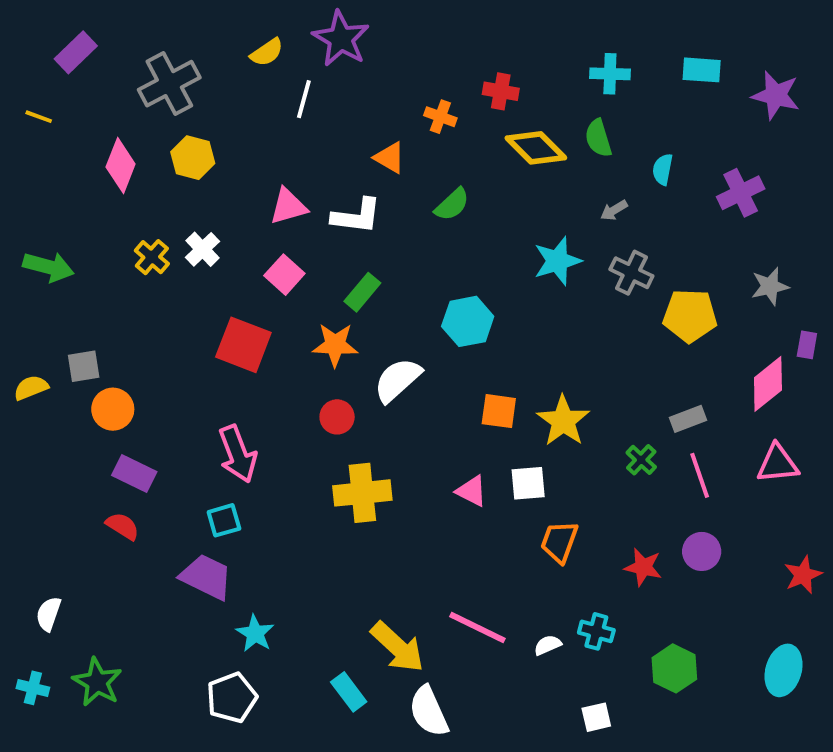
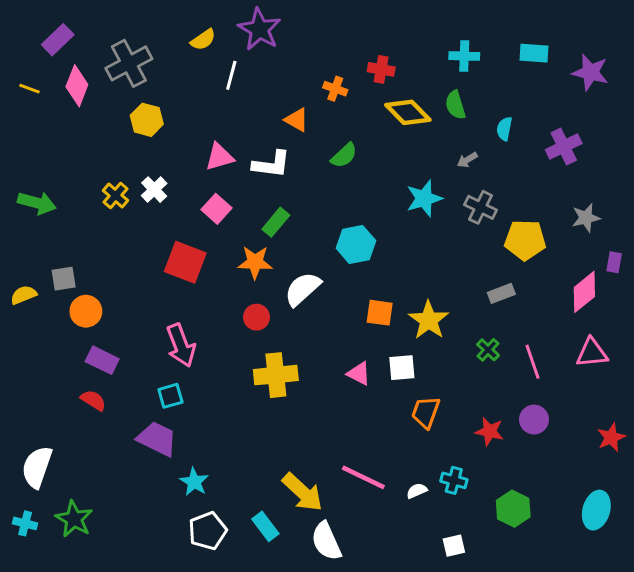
pink diamond: (121, 165) -> (77, 86), moved
gray rectangle: (688, 419) -> (501, 293), moved
white semicircle: (48, 614) -> (37, 467), size x1.6
white pentagon: (232, 698) -> (208, 531), moved

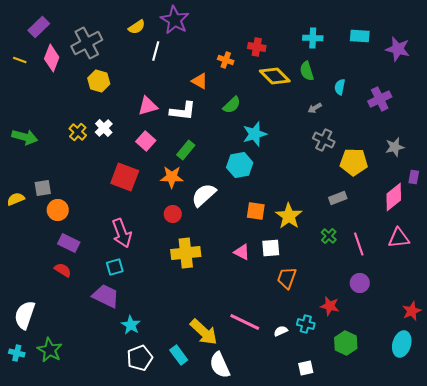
cyan star: (424, 198) -> (255, 134), moved
red star: (489, 431) -> (330, 306), moved
red star: (611, 437) -> (412, 311), moved

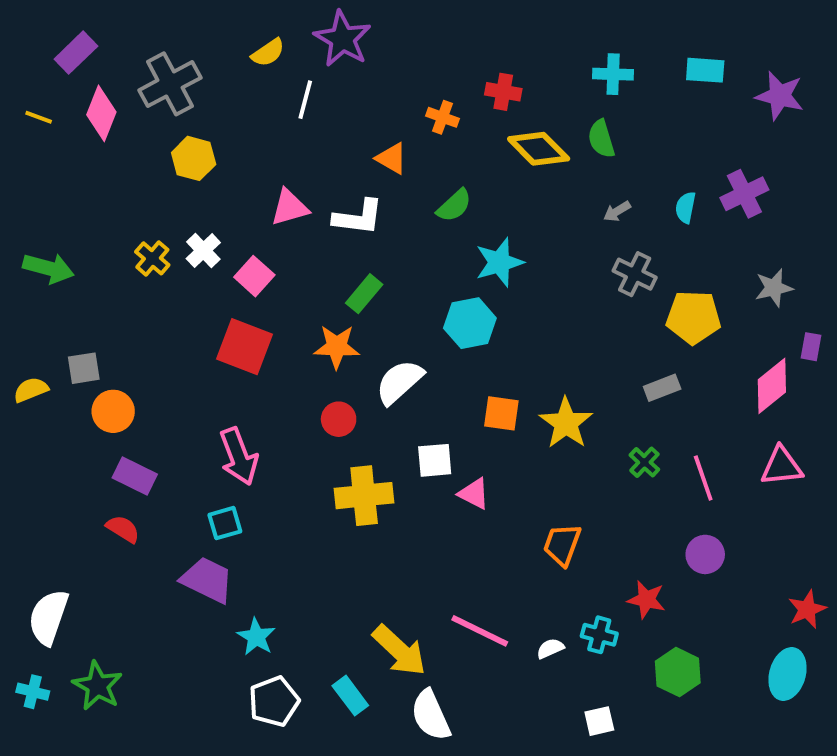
cyan semicircle: (340, 87) -> (686, 207), moved
pink square: (146, 141) -> (254, 276), moved
white square: (271, 248) -> (435, 460), moved

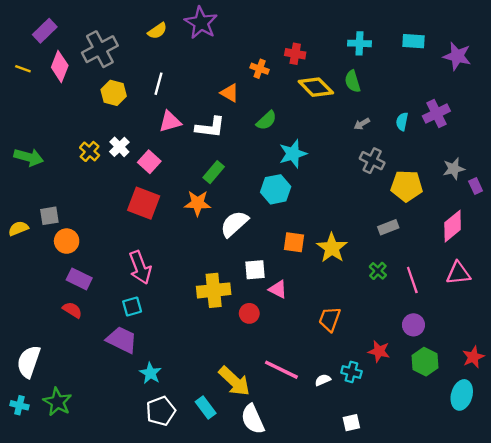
white line: (305, 100) -> (158, 84), moved
purple rectangle: (811, 347) -> (476, 186), moved, turned -35
red circle: (339, 419) -> (249, 313), moved
green hexagon: (678, 672) -> (425, 362), moved

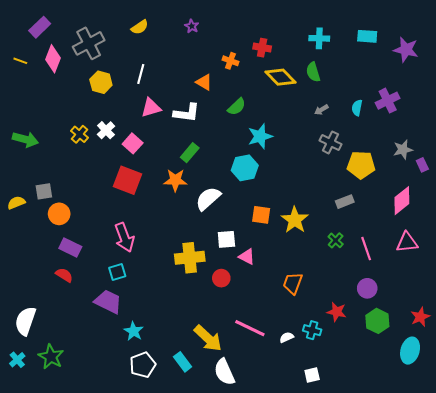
purple star: (201, 23) -> (192, 26), moved, size x0.5
cyan cross: (19, 405) -> (17, 360), turned 35

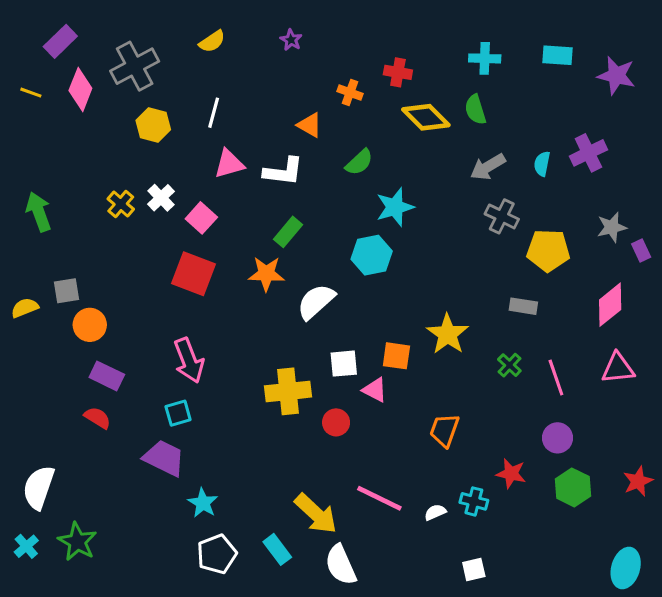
gray arrow: (321, 110) -> (488, 167), size x1.6
green arrow: (25, 139) -> (39, 212), turned -125
gray rectangle: (345, 202) -> (523, 306), turned 30
orange square: (261, 215) -> (396, 356), moved
cyan ellipse: (410, 351) -> (626, 568), moved

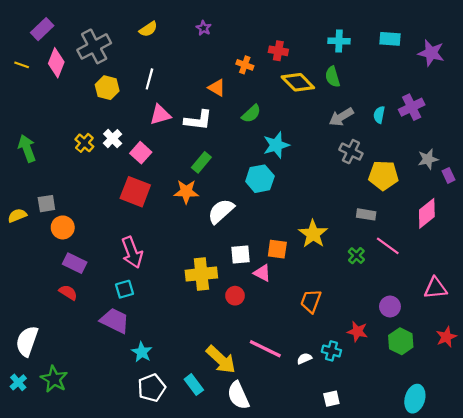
pink triangle: (618, 368) -> (435, 288), moved
pink line: (556, 377) -> (388, 246), moved, turned -35
cyan ellipse: (626, 568) -> (415, 399), moved

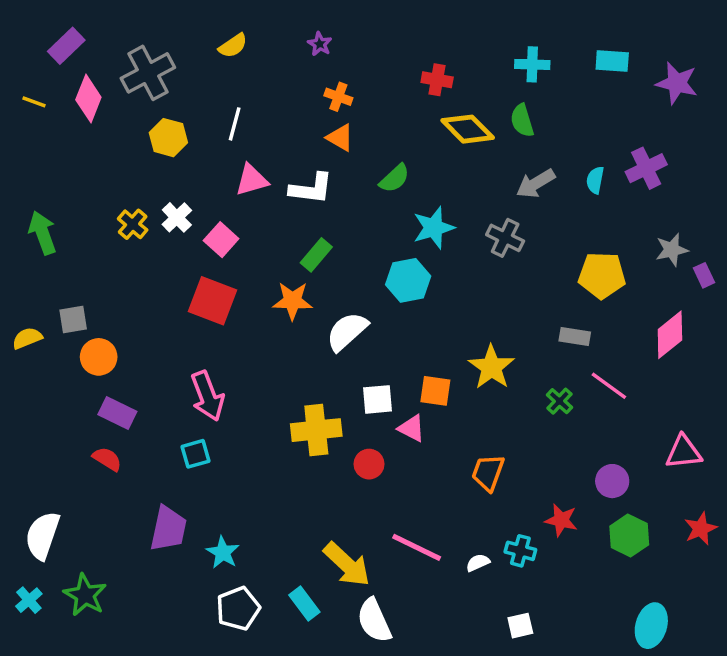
orange cross: (245, 65) -> (338, 97), moved
gray cross: (351, 152) -> (505, 238), moved
purple trapezoid: (115, 321) -> (168, 529), moved, turned 76

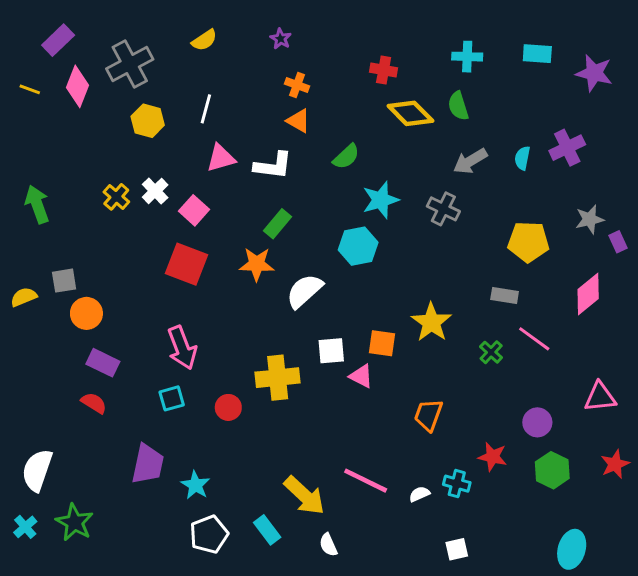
red circle: (369, 464) -> (228, 407), moved
white semicircle: (374, 620) -> (328, 545), size x0.6

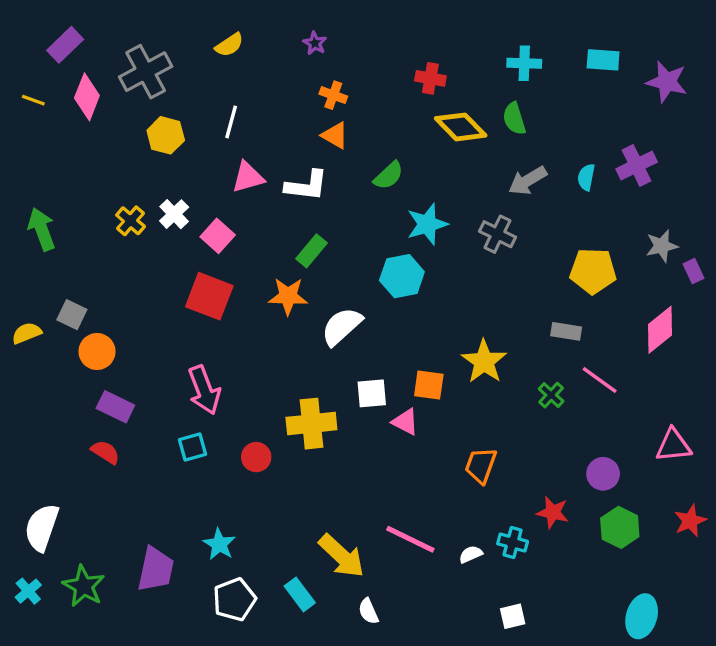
gray square: (64, 281) -> (72, 315), turned 35
purple trapezoid: (148, 464) -> (156, 569), moved

